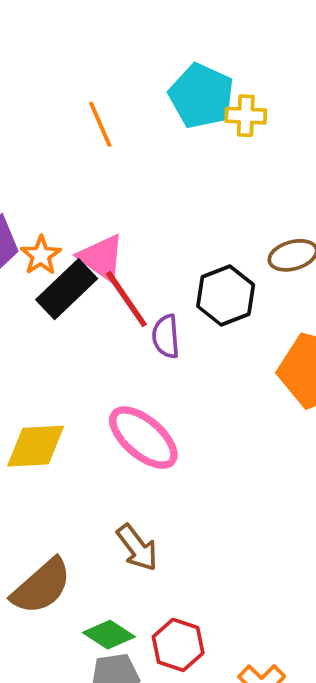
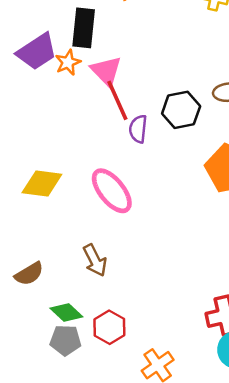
black rectangle: (67, 289) -> (84, 28), moved, turned -51
brown semicircle: (41, 586) -> (29, 274), size x0.7

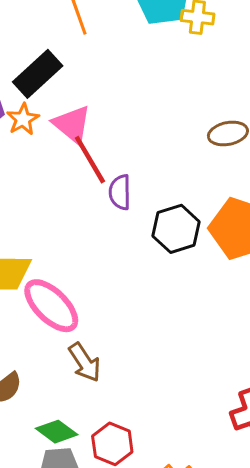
black rectangle: (84, 28) -> (38, 74), turned 48
black hexagon: (181, 110) -> (176, 229), moved
pink ellipse: (112, 191) -> (51, 306), moved

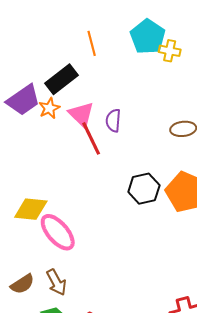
purple semicircle: (120, 192) -> (113, 121), moved
brown arrow: (85, 362) -> (56, 282), moved

